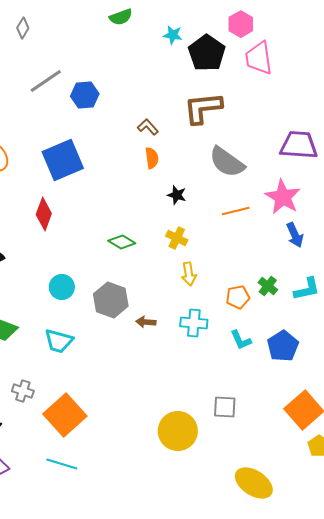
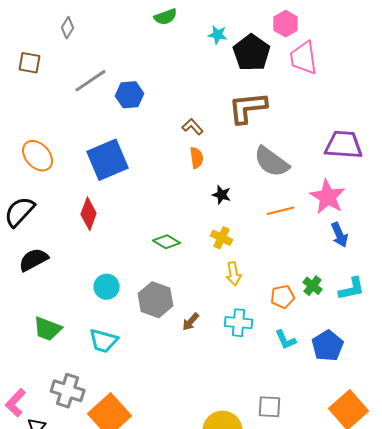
brown arrow: (146, 322) -> (191, 322), turned -54
gray cross: (23, 391) -> (68, 391), size x1.5

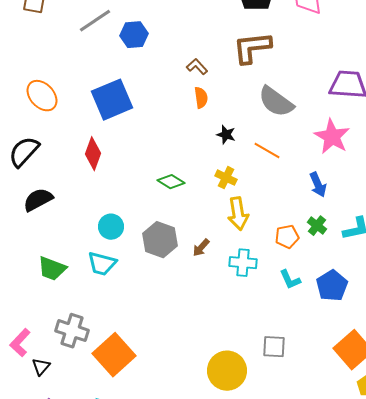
orange line: (281, 211) -> (267, 151), moved, turned 44
blue arrow: (340, 235) -> (318, 185), moved
yellow arrow: (234, 274) -> (238, 214), size x1.4
brown arrow: (191, 322) -> (201, 248), moved
cyan trapezoid: (104, 341) -> (102, 264), moved

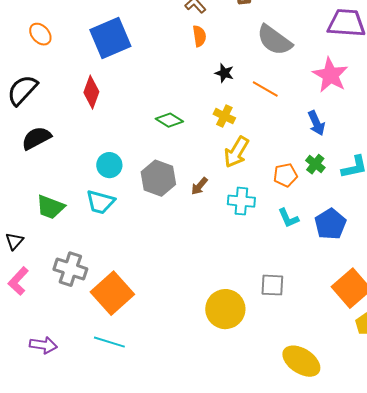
orange ellipse: (42, 96) -> (40, 34), size x0.7
yellow arrow: (238, 214) -> (236, 152), turned 40
black triangle: (41, 367) -> (14, 241), moved

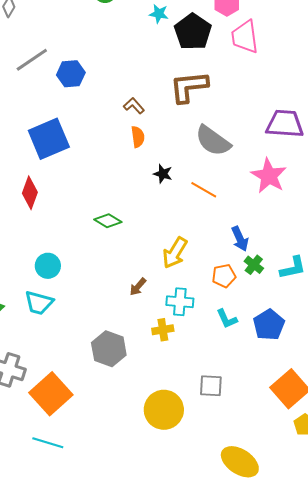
yellow cross: (224, 116) -> (163, 330), moved, turned -35
blue arrow: (316, 123) -> (240, 239), moved
gray hexagon: (158, 178) -> (109, 349), moved

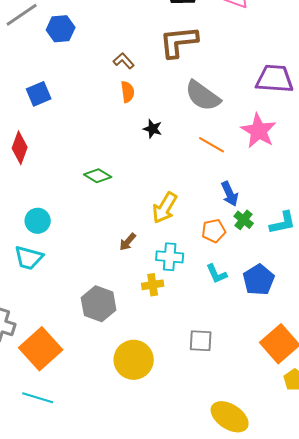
blue square: (49, 139) -> (39, 94), size x0.6
orange line: (204, 190) -> (212, 145), moved
yellow circle: (164, 410) -> (134, 360), moved

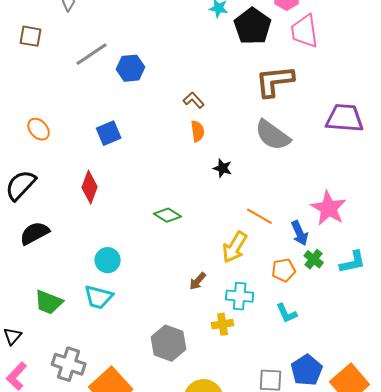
brown L-shape: (179, 42) -> (275, 81), moved
pink star: (259, 131) -> (329, 208), moved
orange line: (212, 145) -> (260, 216), moved
blue pentagon: (259, 280) -> (307, 370), moved

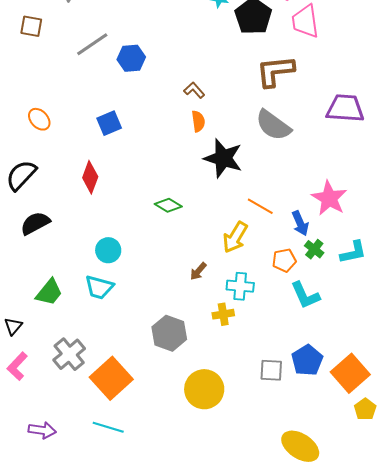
black star: (223, 168) -> (223, 158), size x2.0
green trapezoid: (49, 302) -> (49, 292), turned -72
cyan L-shape: (287, 313) -> (305, 295), moved, size x1.4
gray cross: (69, 364) -> (69, 354), turned 32

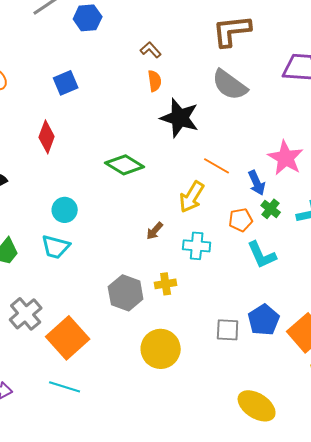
green diamond: (168, 205) -> (125, 165), size x1.4
yellow cross: (223, 314) -> (166, 284), moved

